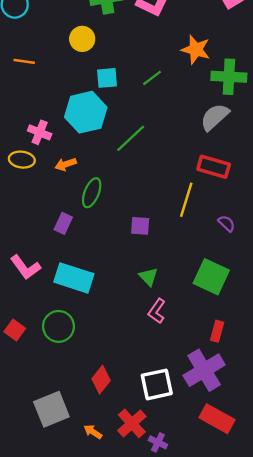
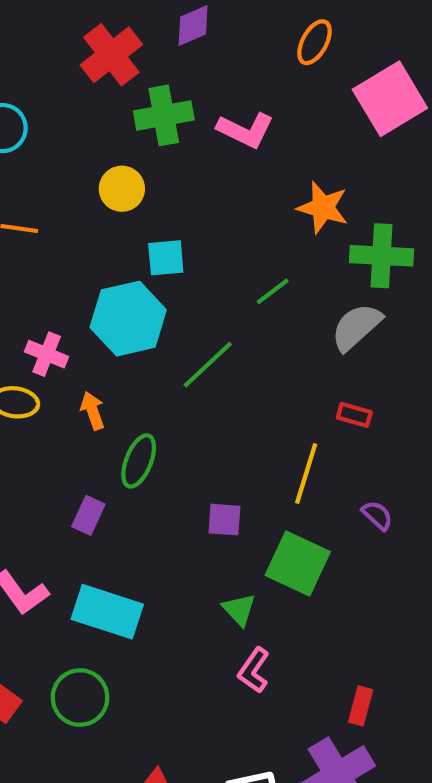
green line: (152, 78) -> (273, 291), moved
orange arrow: (66, 164) -> (93, 411), turned 90
red rectangle: (214, 167) -> (354, 415), size x0.6
green square: (211, 277) -> (298, 564), moved

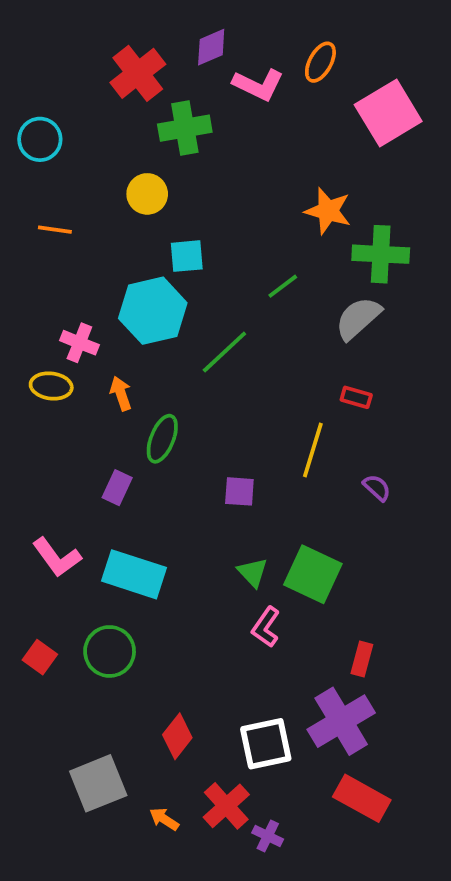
pink L-shape: (245, 130) -> (258, 85), moved
green square: (298, 564) -> (313, 574), moved

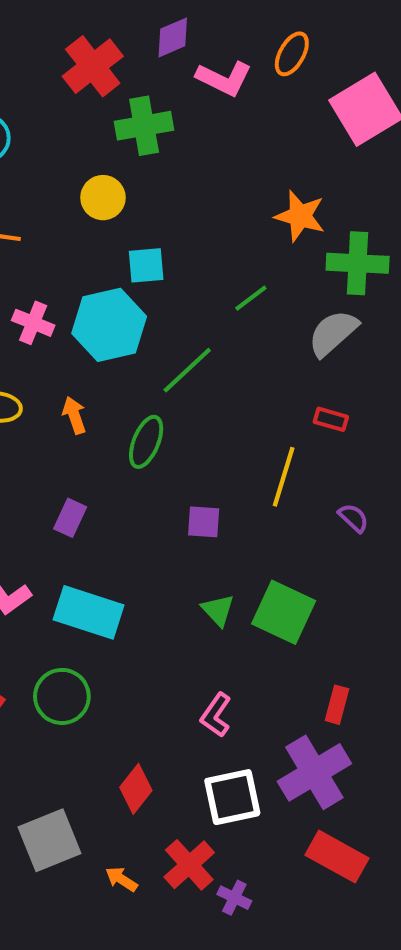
pink cross: (79, 343) -> (33, 323), moved
green ellipse: (162, 439) -> (146, 442), moved
pink L-shape: (266, 627) -> (216, 715), moved

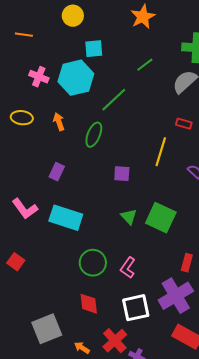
orange star: (300, 216) -> (143, 17), moved, turned 30
green circle: (62, 696) -> (93, 263), moved
red diamond: (136, 789) -> (89, 304), turned -45

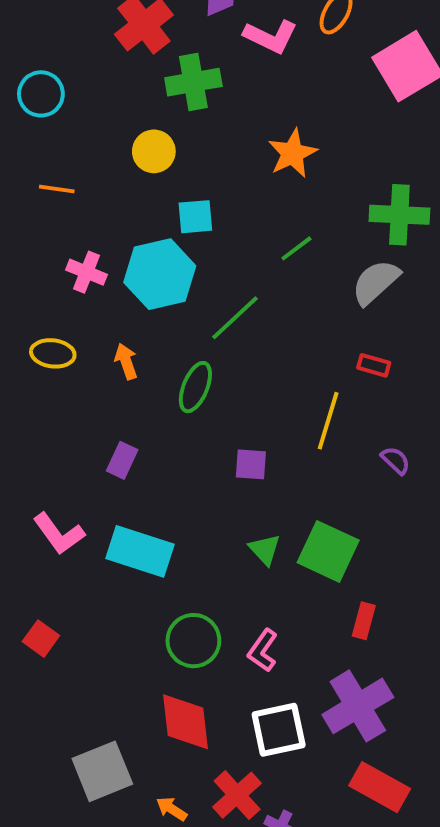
red rectangle: (187, 263) -> (364, 621), moved
red diamond: (89, 304) -> (186, 722), size x1.4

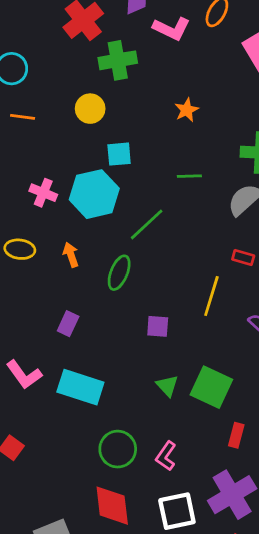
orange star: (292, 153) -> (187, 110), size x0.7
orange line: (57, 189) -> (23, 117), moved
green line: (296, 248) -> (189, 176), turned 35

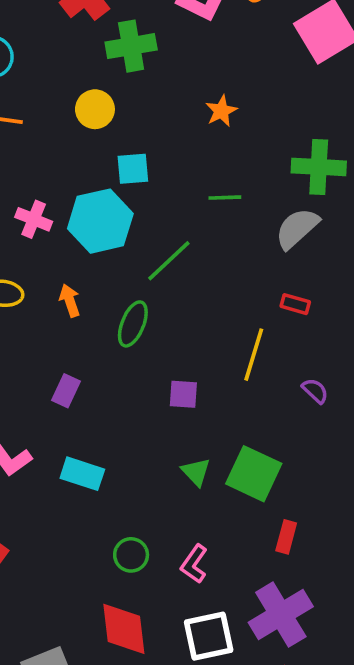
cyan rectangle: (80, 387) -> (82, 474), size x0.7
green circle: (118, 449) -> (131, 555), size x0.7

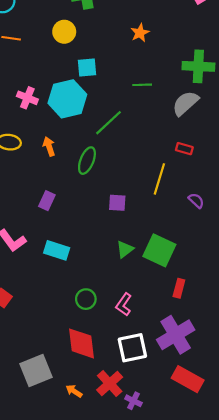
green triangle: (196, 472) -> (125, 249), turned 36

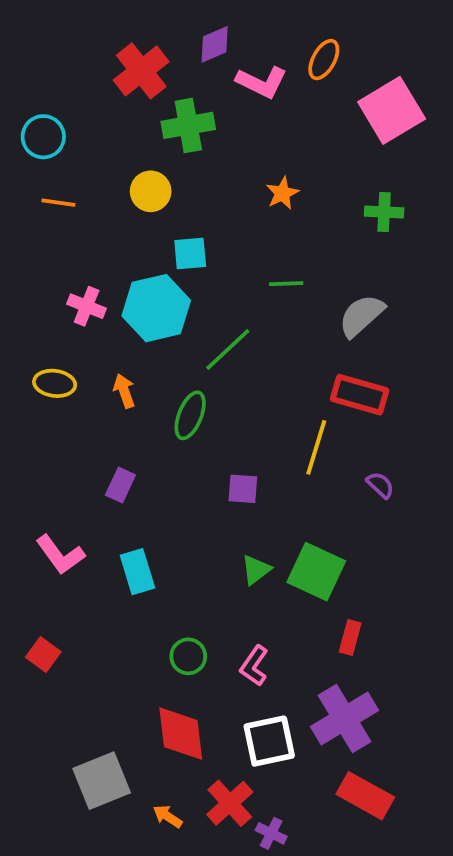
green cross: (198, 66) -> (384, 212), moved, size x0.7
red rectangle: (184, 149) -> (360, 395), size x1.8
cyan rectangle: (57, 250) -> (137, 572), turned 55

